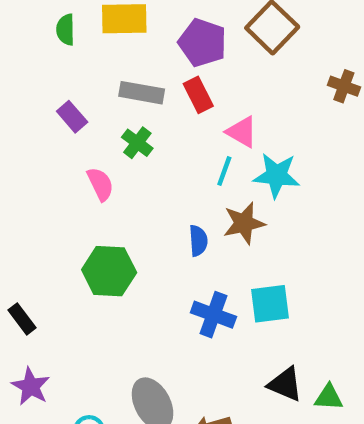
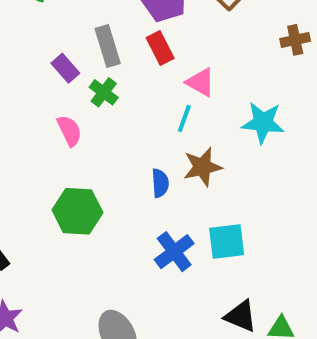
brown cross: (344, 86) -> (295, 40), turned -32
gray rectangle: (142, 93) -> (108, 46), turned 63
purple rectangle: (72, 117) -> (65, 68), moved
cyan star: (277, 175) -> (263, 123), moved
blue cross: (213, 315) -> (174, 252), turned 33

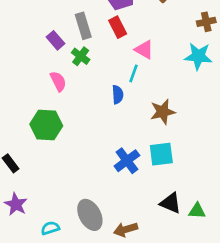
cyan star: (263, 123) -> (198, 56), moved
brown star: (202, 167) -> (163, 112), moved
blue semicircle: (160, 183) -> (118, 95), moved
green hexagon: (77, 211) -> (46, 125), moved

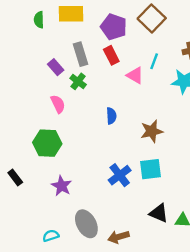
cyan line: (134, 73) -> (154, 61), moved
purple star: (16, 204) -> (61, 186), moved

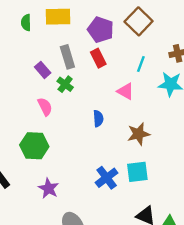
pink triangle: (135, 75) -> (126, 91), moved

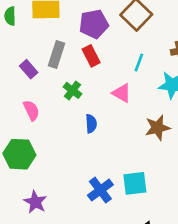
purple pentagon: (101, 30) -> (94, 24), turned -30
gray rectangle: (67, 57) -> (57, 55), turned 35
green cross: (65, 84) -> (72, 90), moved
brown star: (139, 134) -> (157, 128), moved

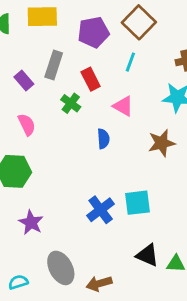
red rectangle: (91, 56) -> (91, 79), moved
cyan line: (139, 63) -> (130, 62), moved
blue semicircle: (91, 124) -> (103, 139), moved

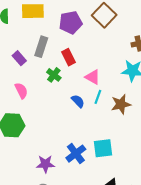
cyan line: (130, 62) -> (98, 97), moved
blue semicircle: (103, 139) -> (78, 101), turned -40
purple star: (31, 223) -> (45, 164), moved, turned -30

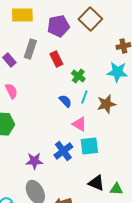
green cross: (54, 75) -> (78, 76), moved
pink triangle: (93, 77) -> (79, 124), moved

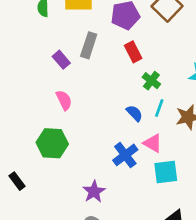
red rectangle: (56, 59) -> (133, 52), moved
blue cross: (63, 151) -> (125, 155), moved
purple star: (34, 161) -> (94, 192), turned -30

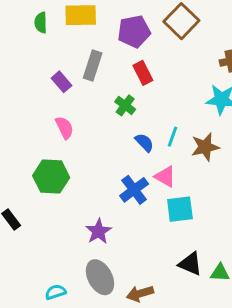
green cross: (151, 81) -> (125, 105), moved

